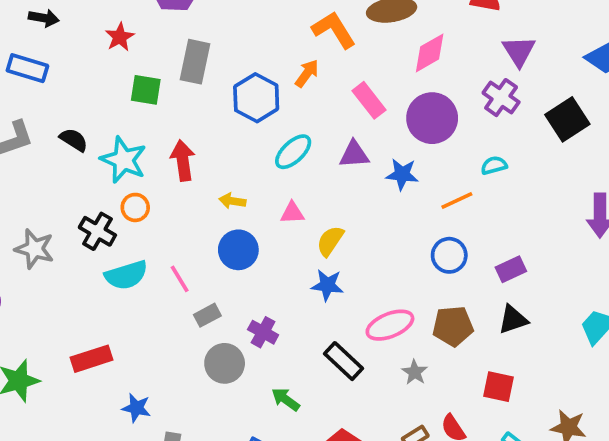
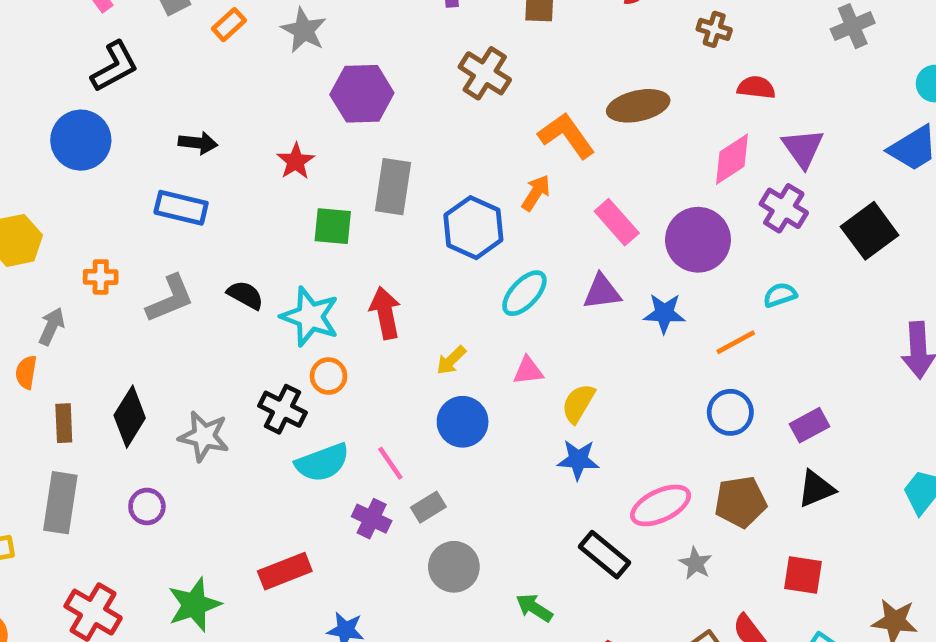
pink diamond: (430, 53) -> (732, 159), moved
yellow arrow: (232, 201) -> (451, 360), turned -50
purple cross: (263, 332) -> (372, 519), moved

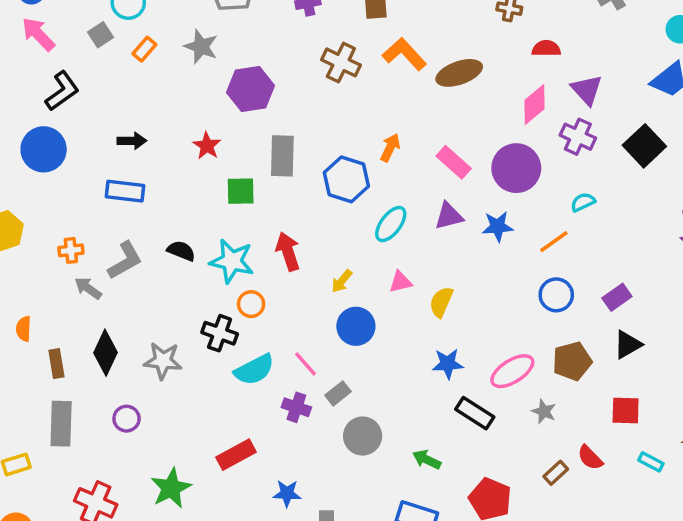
orange L-shape: (567, 136) -> (404, 54), moved
gray arrow: (52, 326) -> (88, 288), moved, turned -72
blue star: (578, 460) -> (448, 364), moved

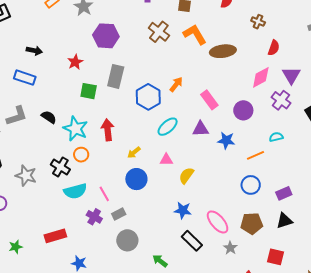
red semicircle: (546, 48) -> (274, 48), turned 98
purple circle: (516, 168) -> (243, 110), size x0.7
pink ellipse: (512, 371) -> (218, 222), turned 70
green star: (171, 488) -> (16, 247), size x0.6

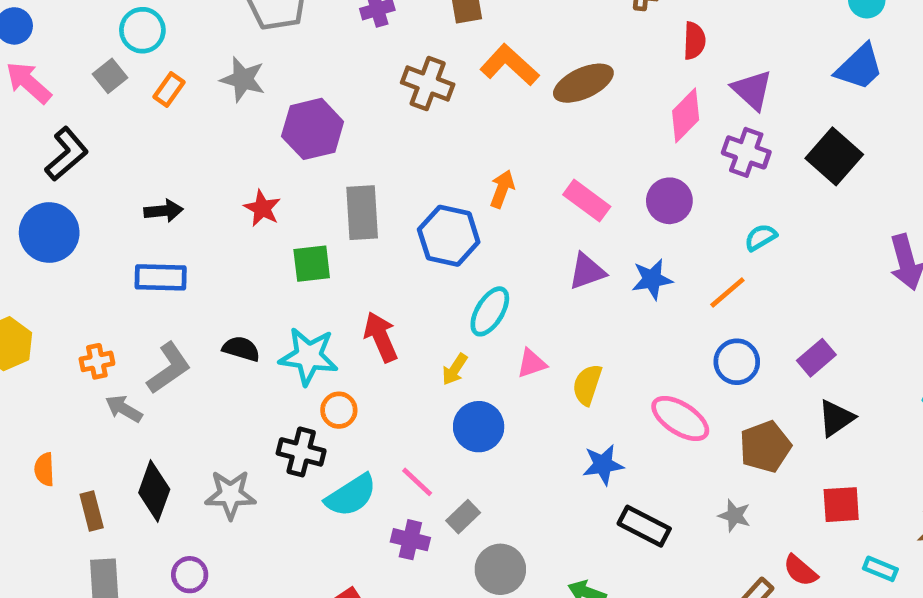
cyan ellipse: (168, 127) -> (490, 311), moved
pink ellipse: (218, 222) -> (680, 419), moved

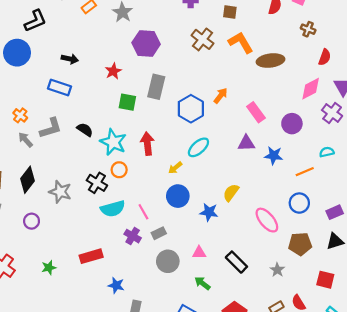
orange cross: (97, 361) -> (20, 115), turned 32
pink triangle: (532, 363) -> (199, 253), moved
blue star: (603, 465) -> (209, 212), moved

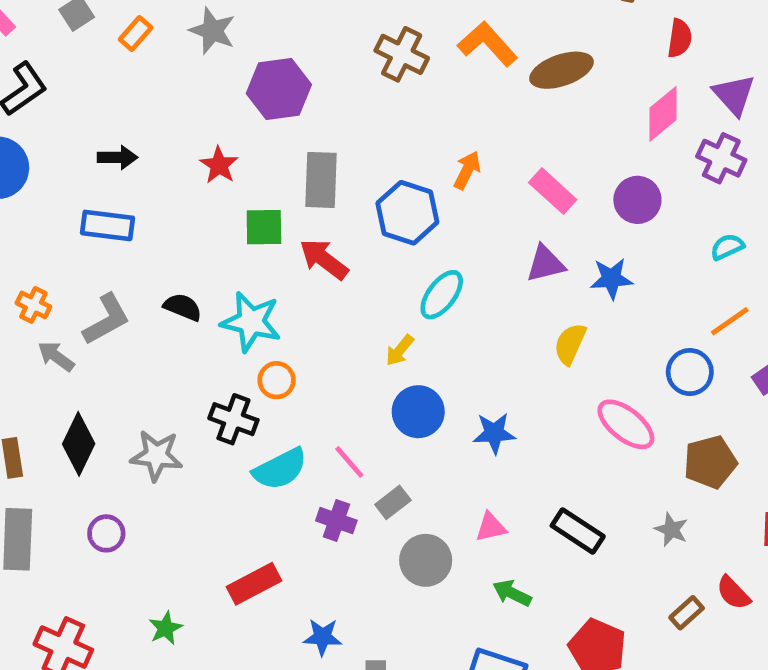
red arrow: (147, 144) -> (324, 259), moved, turned -35
orange line: (305, 172) -> (730, 321), moved
yellow semicircle: (231, 193) -> (570, 344), moved

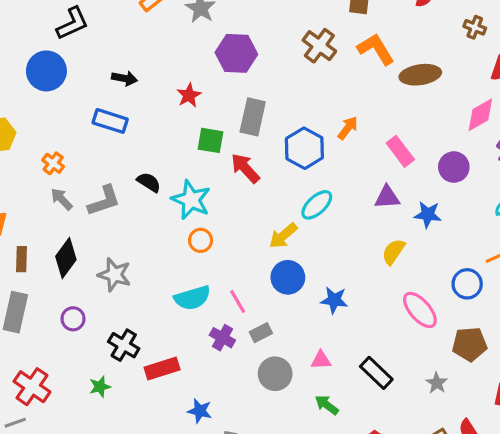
gray L-shape: (107, 319) -> (104, 201), moved
yellow arrow: (400, 350) -> (283, 236), size x1.4
black cross: (233, 419) -> (124, 345), moved

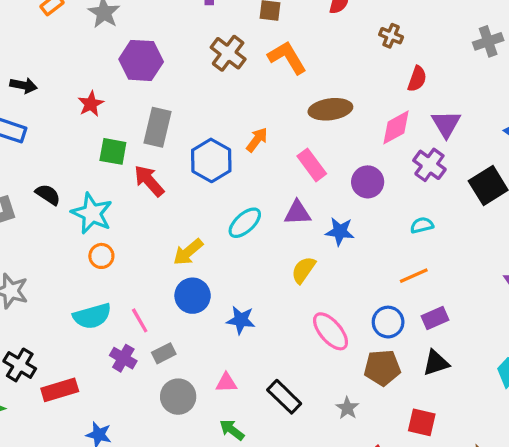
brown ellipse: (420, 75) -> (330, 109), moved
cyan ellipse: (317, 205) -> (245, 223), moved
blue circle: (467, 284) -> (388, 322), moved

